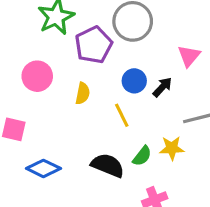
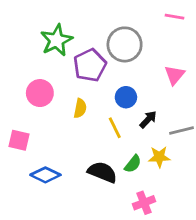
black arrow: (162, 87) -> (148, 119), moved

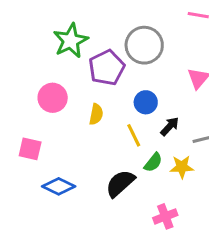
green semicircle: (133, 164) -> (153, 162), moved
black semicircle: (102, 172) -> (120, 183), turned -64

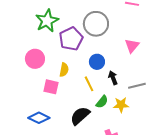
black arrow: (170, 126) -> (113, 78), turned -64
pink square: (30, 149) -> (51, 87), moved

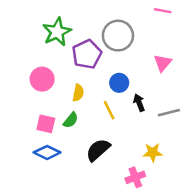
pink square: (51, 87) -> (46, 124), moved
green semicircle: (102, 102) -> (71, 120), moved
yellow star: (121, 105) -> (153, 152), moved

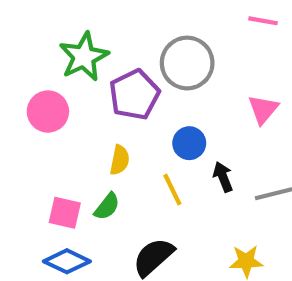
pink circle: (42, 79) -> (48, 112), moved

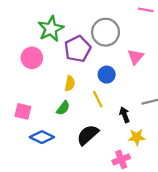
pink triangle: (263, 109) -> (136, 57), moved
black arrow: (223, 177) -> (124, 115), moved
pink square: (65, 213) -> (23, 111), moved

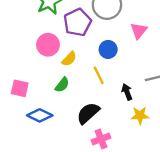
pink circle: (32, 58) -> (48, 45), moved
yellow semicircle: (70, 84) -> (69, 59), turned 32
pink cross: (121, 159) -> (101, 139), moved

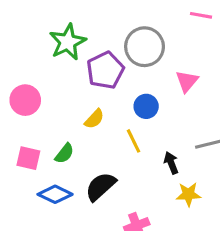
pink circle: (48, 45) -> (25, 100), moved
green semicircle: (62, 85) -> (64, 153), moved
black semicircle: (88, 113) -> (101, 186), moved

